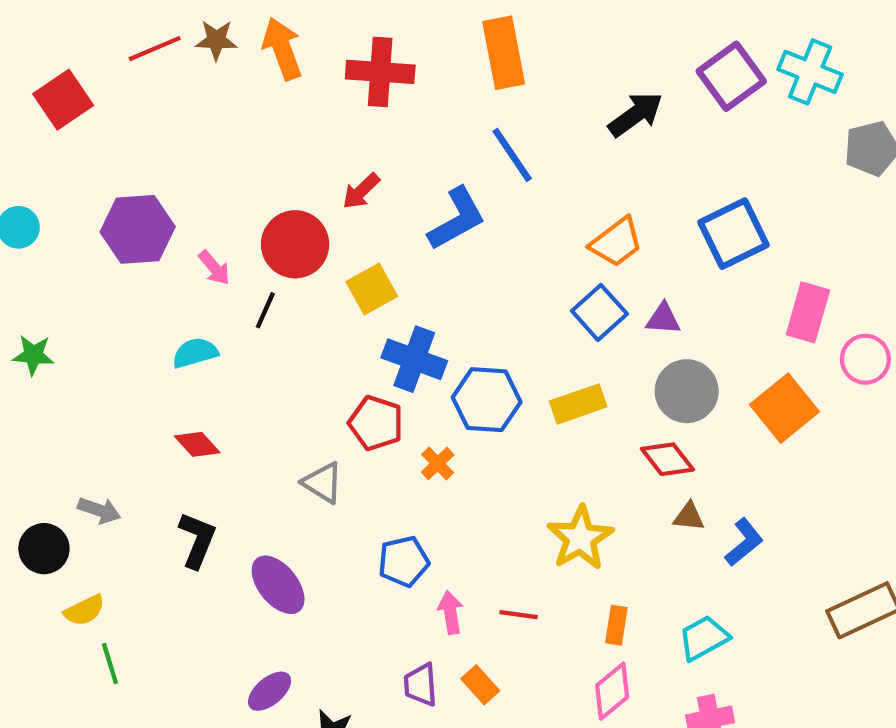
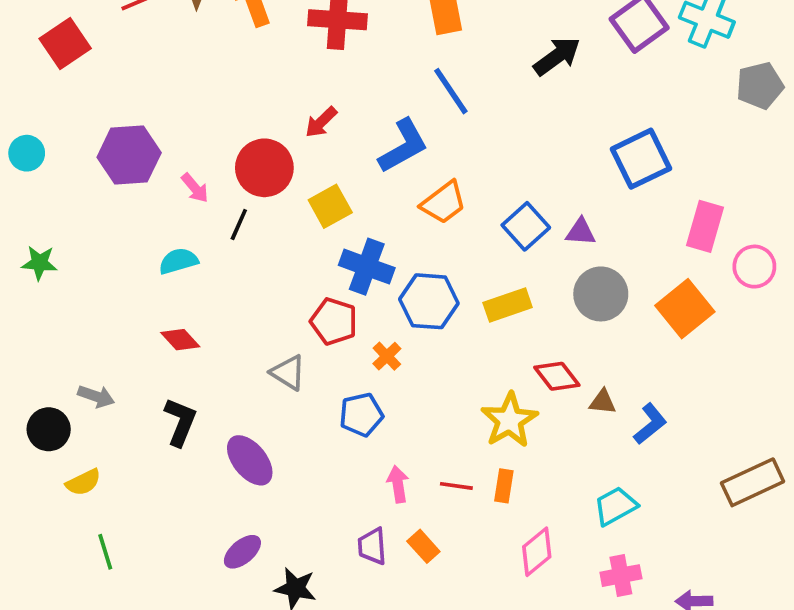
orange trapezoid: (616, 242) -> (444, 203), moved
red diamond: (667, 459) -> (557, 376), moved
blue pentagon: (404, 561) -> (361, 415), moved
orange rectangle: (616, 625) -> (504, 486), moved
green line: (110, 664) -> (105, 552), moved

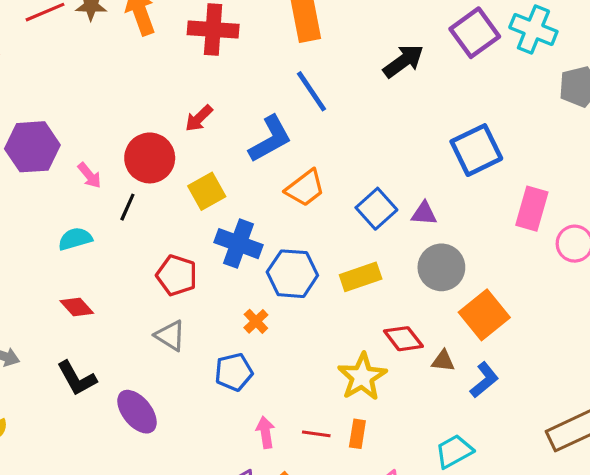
orange square: (685, 309) -> (484, 315), moved
red pentagon: (334, 321) -> (177, 275), moved
black L-shape: (180, 422) -> (77, 378), turned 129

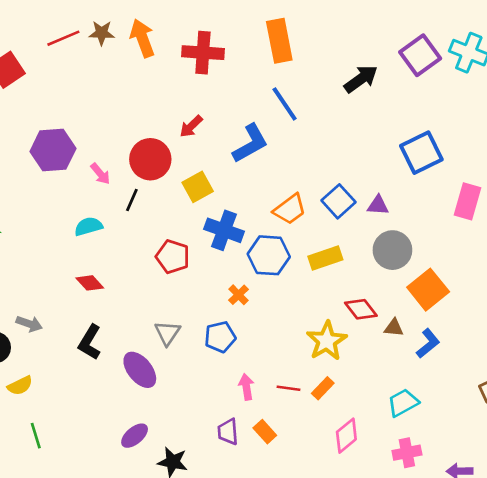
orange trapezoid: (305, 188) -> (290, 209), moved
gray triangle: (170, 336) -> (167, 333), moved, turned 32
black L-shape: (77, 378) -> (90, 342), turned 60
orange rectangle: (357, 434) -> (323, 388), turned 35

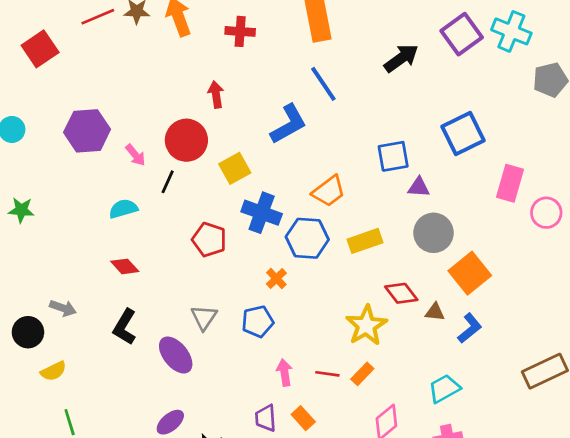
red cross: (203, 53) -> (240, 31), size x0.7
red arrow: (191, 126) -> (216, 95), moved, turned 125
blue square: (339, 201) -> (393, 156), moved, turned 32

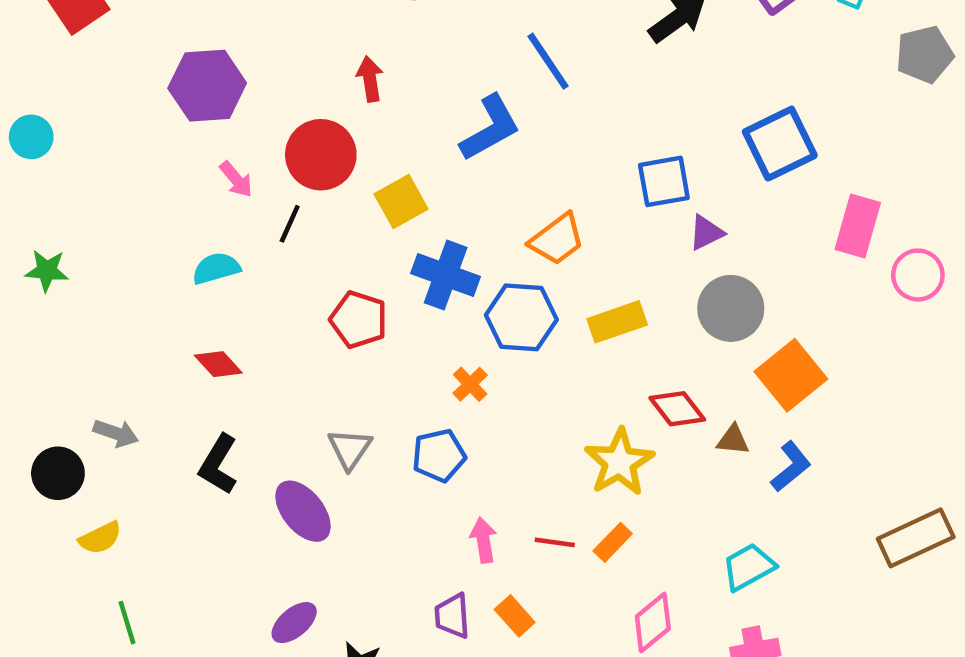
purple hexagon: (87, 131) -> (207, 86), moved
purple triangle: (419, 187) -> (706, 233), turned -30

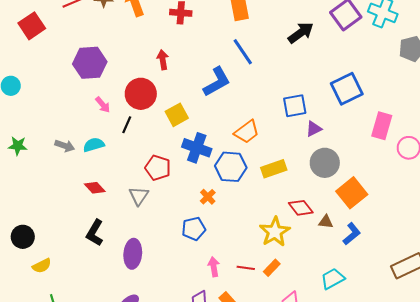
gray arrow: (116, 433) -> (65, 146), moved
gray triangle: (350, 449) -> (139, 196), moved
purple ellipse: (303, 511) -> (133, 254), turned 44

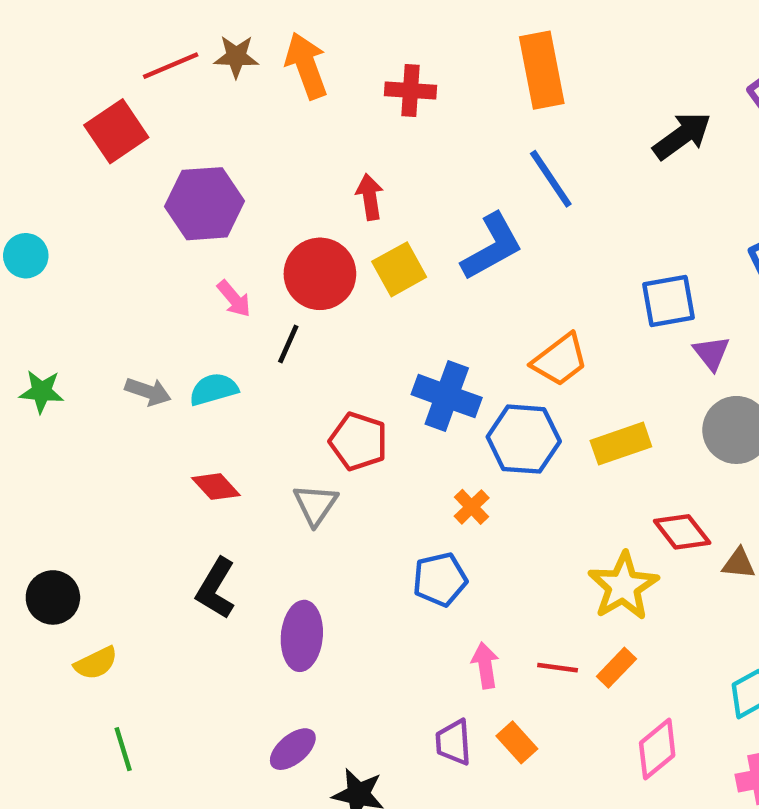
red square: (32, 26) -> (116, 131), moved
yellow square: (177, 115) -> (399, 269), moved
purple triangle: (314, 129) -> (711, 353), turned -42

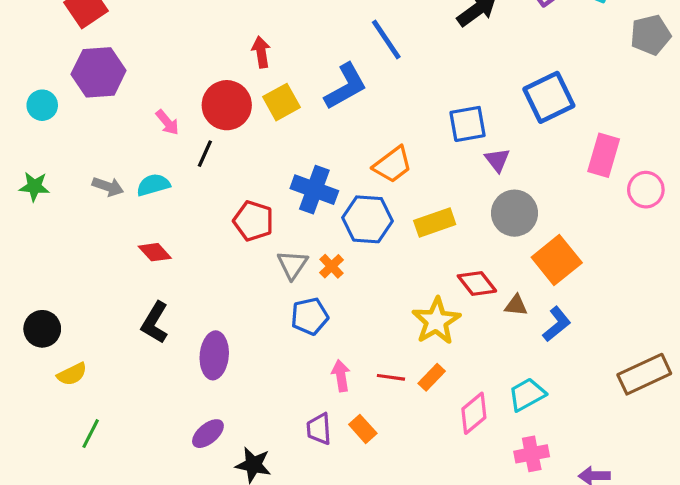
purple hexagon: (205, 204) -> (99, 72), moved
cyan circle: (26, 256) -> (42, 105), moved
gray triangle: (315, 505) -> (292, 265), moved
green line: (123, 749) -> (91, 434), turned 44
pink diamond: (657, 749) -> (474, 413), moved

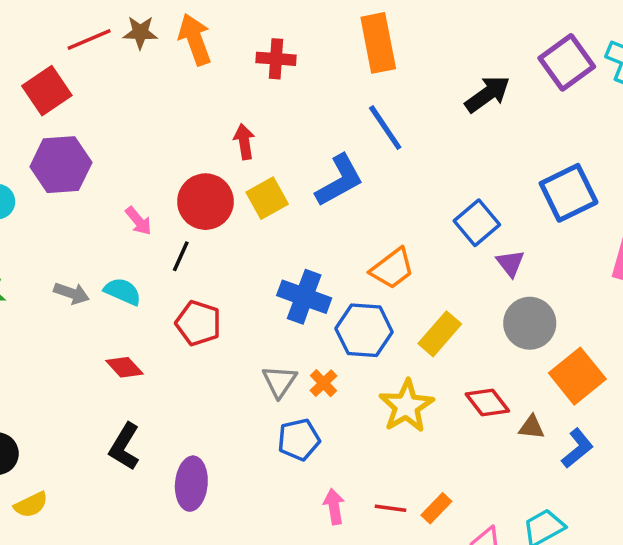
blue square: (468, 124) -> (477, 223), turned -30
cyan semicircle: (153, 185) -> (123, 291), turned 40
red pentagon: (253, 221) -> (198, 323), moved
yellow rectangle: (435, 222) -> (440, 334), turned -30
yellow star: (436, 321) -> (406, 406), moved

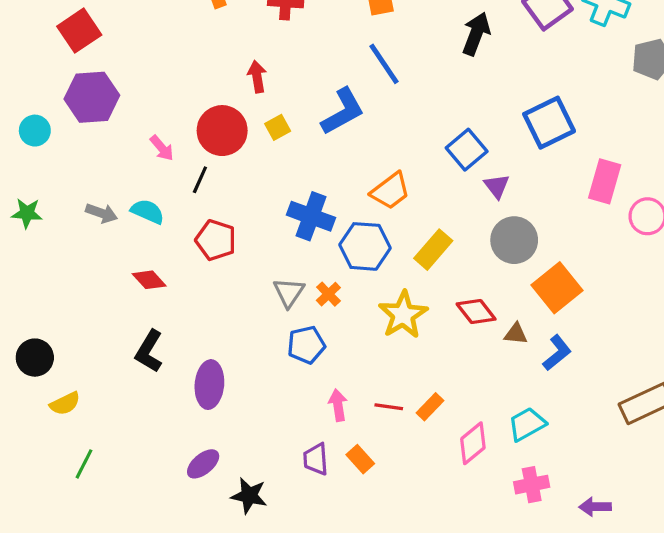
black arrow: (487, 94) -> (476, 34), turned -33
yellow square: (267, 198) -> (278, 127), size x0.7

